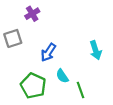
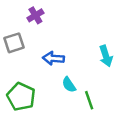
blue arrow: (48, 52) -> (53, 58), turned 60
green pentagon: (33, 86) -> (21, 97), moved

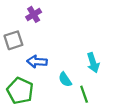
cyan arrow: (106, 56) -> (93, 63), moved
blue arrow: (53, 58) -> (37, 62), moved

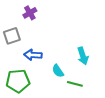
green pentagon: (20, 91) -> (18, 81), turned -30
green line: (84, 94) -> (75, 84), turned -56

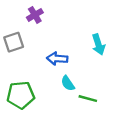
blue arrow: (33, 55) -> (57, 59), moved
cyan arrow: (83, 56) -> (98, 44), moved

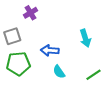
green pentagon: (21, 95) -> (18, 64), moved
green line: (88, 99) -> (93, 75), moved, turned -49

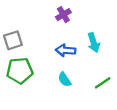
purple cross: (30, 13) -> (63, 15), moved
blue arrow: (50, 50) -> (66, 50), moved

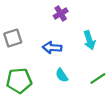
blue arrow: (66, 50) -> (52, 48), moved
green pentagon: (20, 71) -> (19, 81), moved

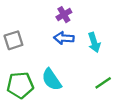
blue arrow: (52, 48) -> (64, 38), moved
cyan semicircle: (62, 75) -> (52, 80), moved, size x1.5

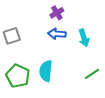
cyan semicircle: (52, 80) -> (46, 71), turned 40
green pentagon: (20, 85) -> (18, 76), turned 30

